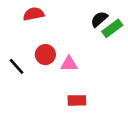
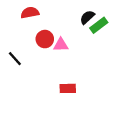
red circle: (45, 55) -> (45, 39), moved
pink triangle: (69, 64) -> (61, 45), moved

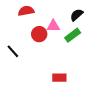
green rectangle: (99, 25) -> (73, 35), moved
pink triangle: (61, 45) -> (53, 26), moved

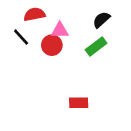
pink triangle: (53, 26) -> (60, 30), moved
black line: (13, 51) -> (21, 37), moved

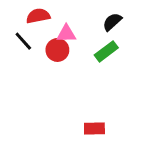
red rectangle: (79, 103) -> (94, 129), moved

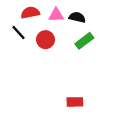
black semicircle: (112, 22) -> (77, 17), moved, turned 56
pink triangle: (66, 34) -> (56, 15), moved

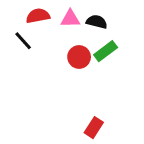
red circle: (46, 40) -> (79, 57), moved
red rectangle: (75, 102) -> (94, 128), turned -56

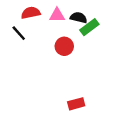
green rectangle: (106, 51) -> (89, 27), moved
red rectangle: (94, 128) -> (76, 104), turned 42

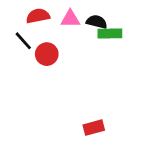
green rectangle: (89, 27) -> (110, 34), turned 36
red circle: (64, 46) -> (47, 54), moved

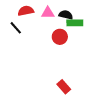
red circle: (47, 54) -> (60, 37), moved
red rectangle: (94, 128) -> (64, 87), turned 64

